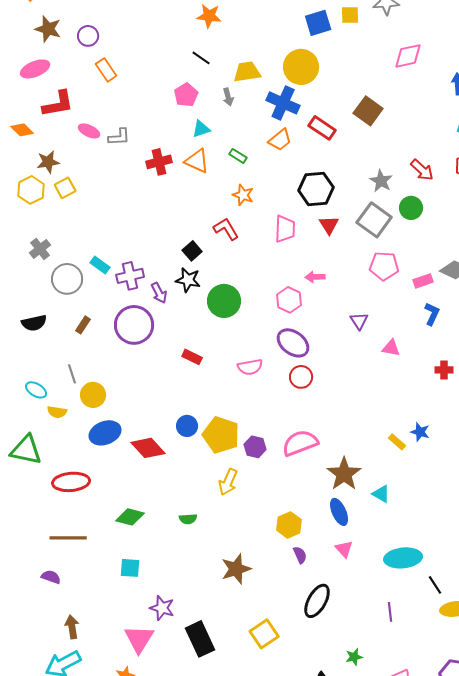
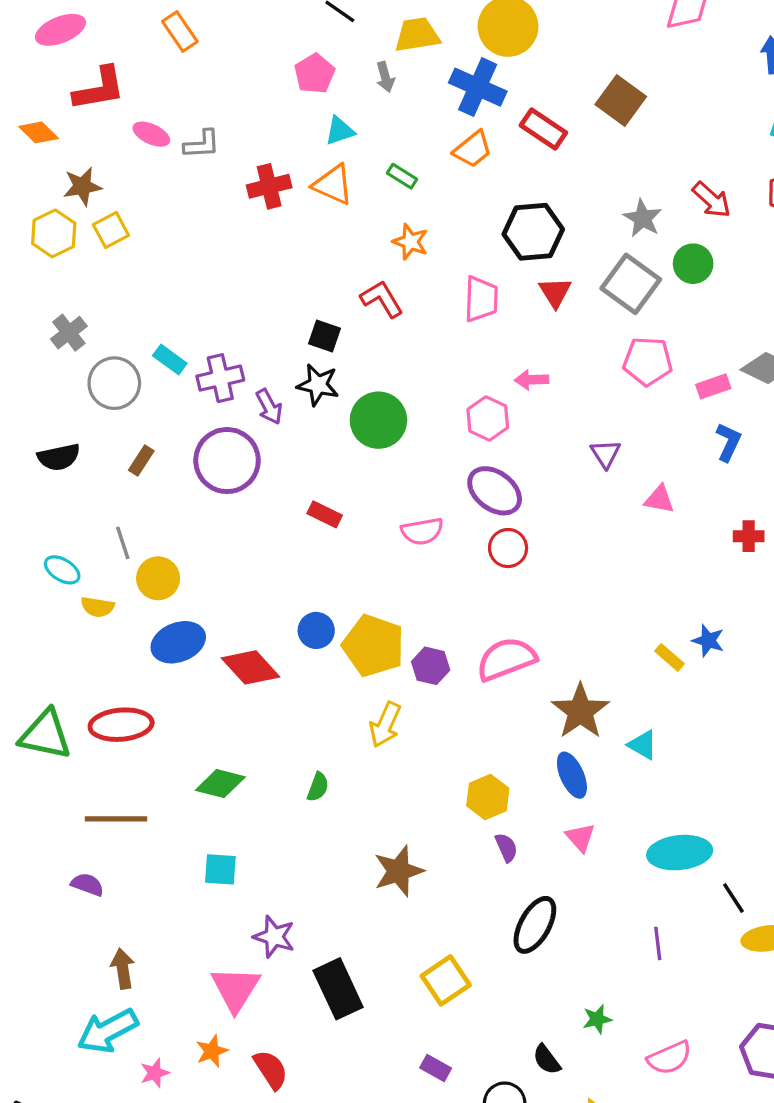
black square: (192, 251) -> (325, 336), turned -30
green triangle: (26, 450) -> (45, 735), moved
green semicircle: (188, 519) -> (318, 787), turned -66

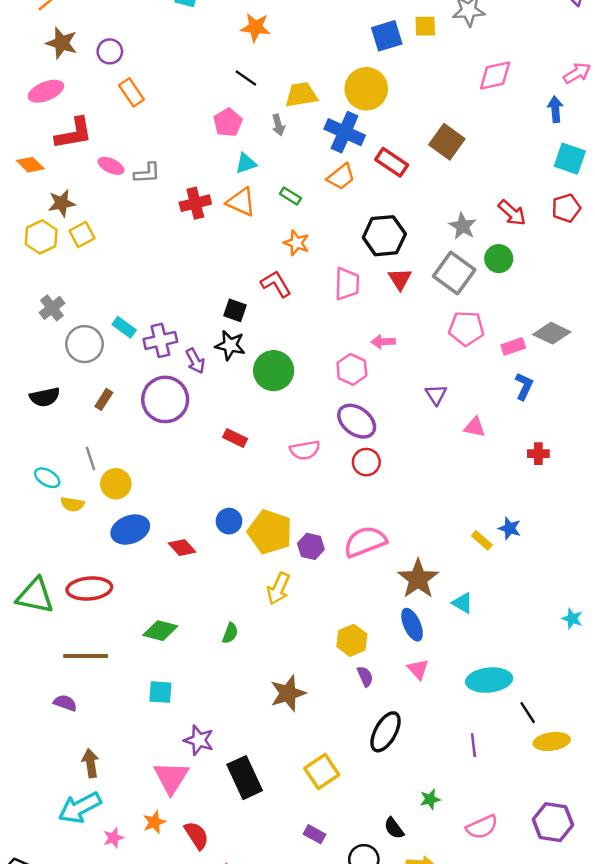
red diamond: (251, 667) -> (182, 548), size x0.7

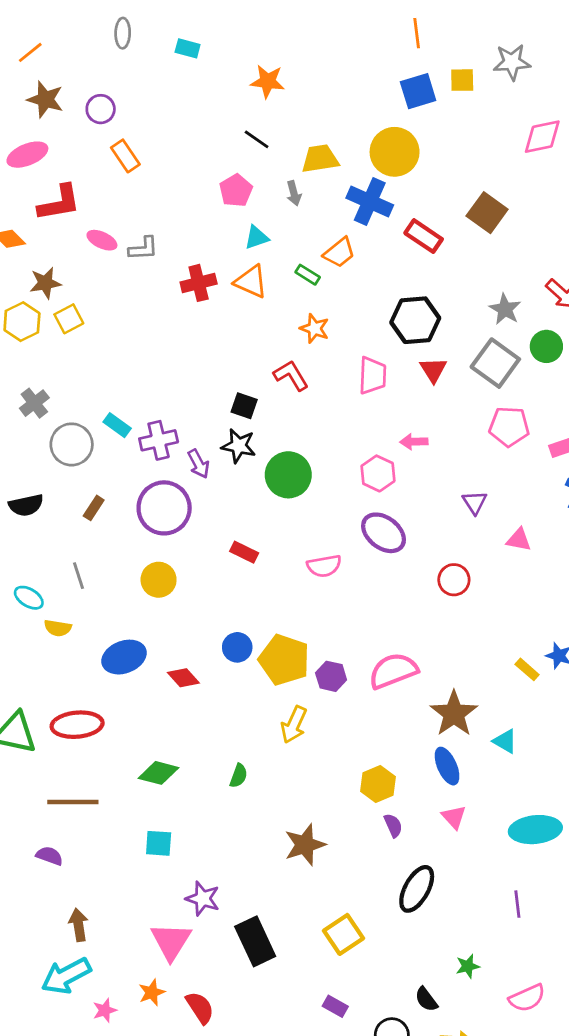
orange trapezoid: (341, 177) -> (339, 253), moved
red circle: (366, 462) -> (454, 580), moved
yellow circle: (116, 484) -> (159, 580), moved

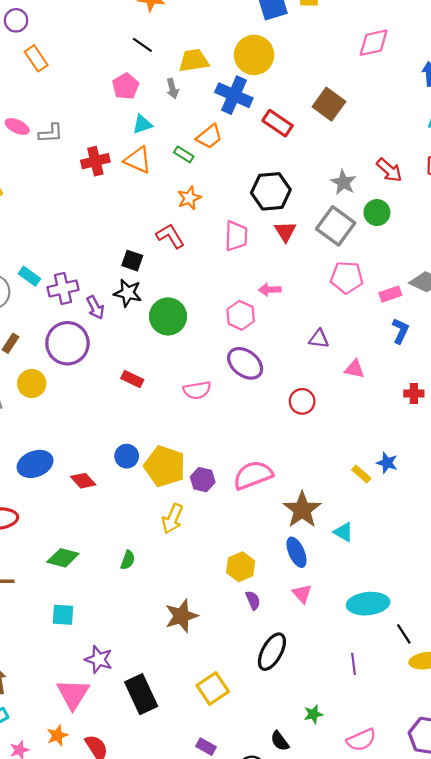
orange star: (315, 329) -> (189, 198), turned 30
purple triangle: (475, 502) -> (319, 339), turned -50
yellow circle: (159, 580) -> (32, 383), moved

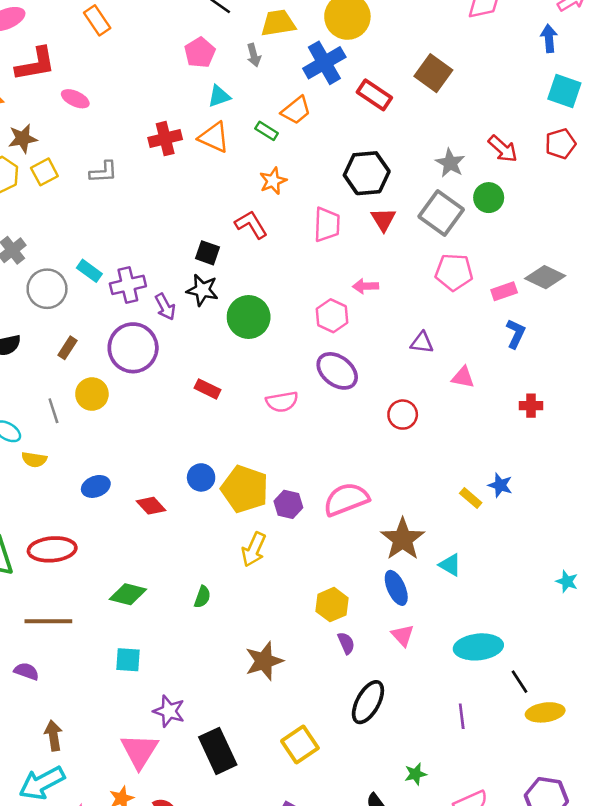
blue cross: (234, 95) -> (324, 63), turned 36
gray L-shape: (51, 133) -> (104, 172), moved
blue ellipse: (35, 464) -> (96, 486), size x0.7

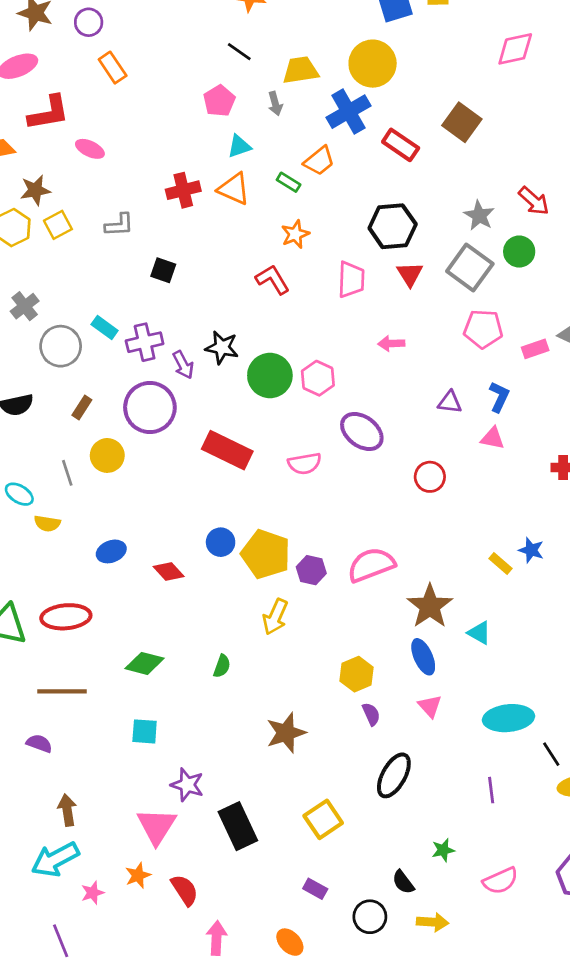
black square: (207, 253) -> (163, 270), moved
pink hexagon: (332, 316) -> (318, 378), moved
blue L-shape: (516, 334) -> (499, 397), moved
red rectangle: (207, 389) -> (227, 450), size x1.8

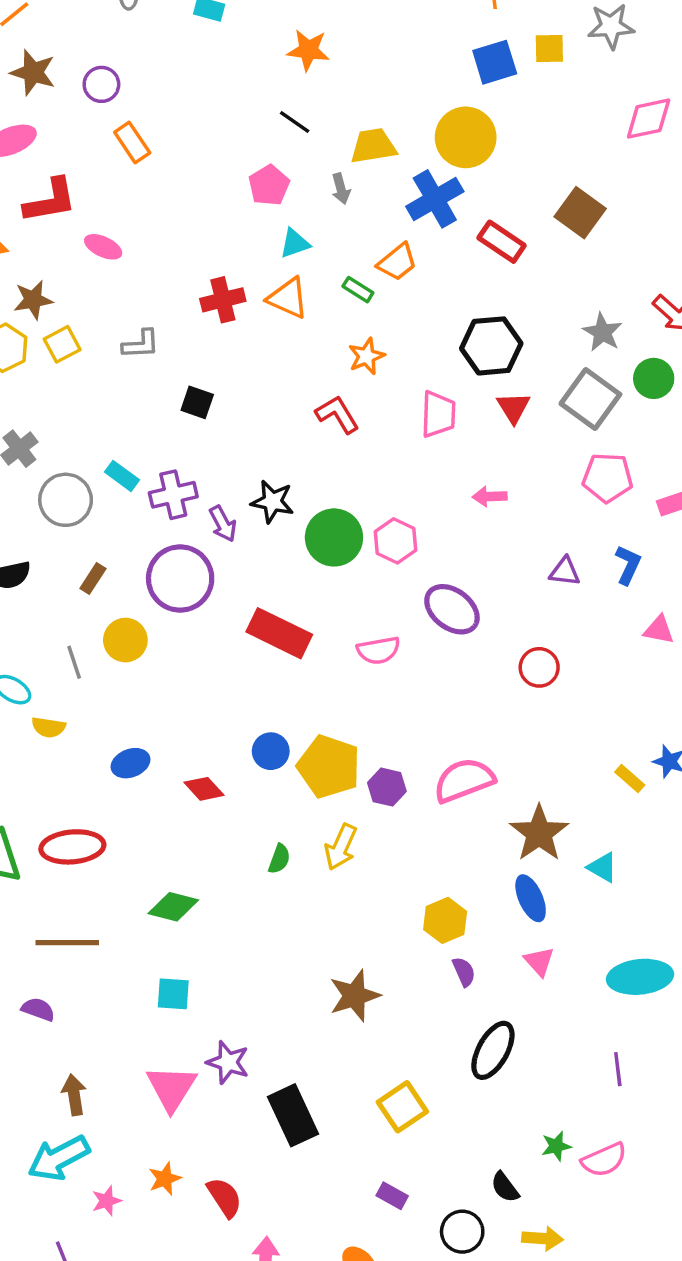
pink triangle: (493, 438) -> (659, 630), moved
green semicircle: (222, 666) -> (279, 859), moved
pink triangle: (157, 826) -> (172, 1088), moved
pink semicircle: (501, 881) -> (604, 1160), moved

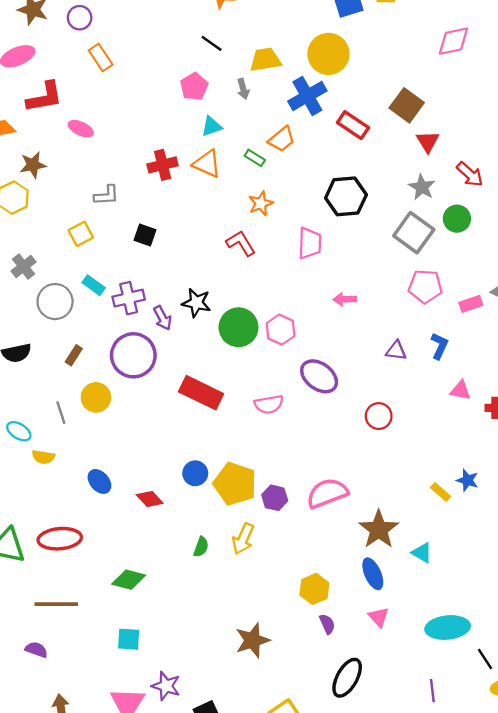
yellow square: (62, 344) -> (81, 234), moved
red triangle: (513, 408) -> (428, 142), moved
blue ellipse: (131, 763) -> (99, 481), turned 70

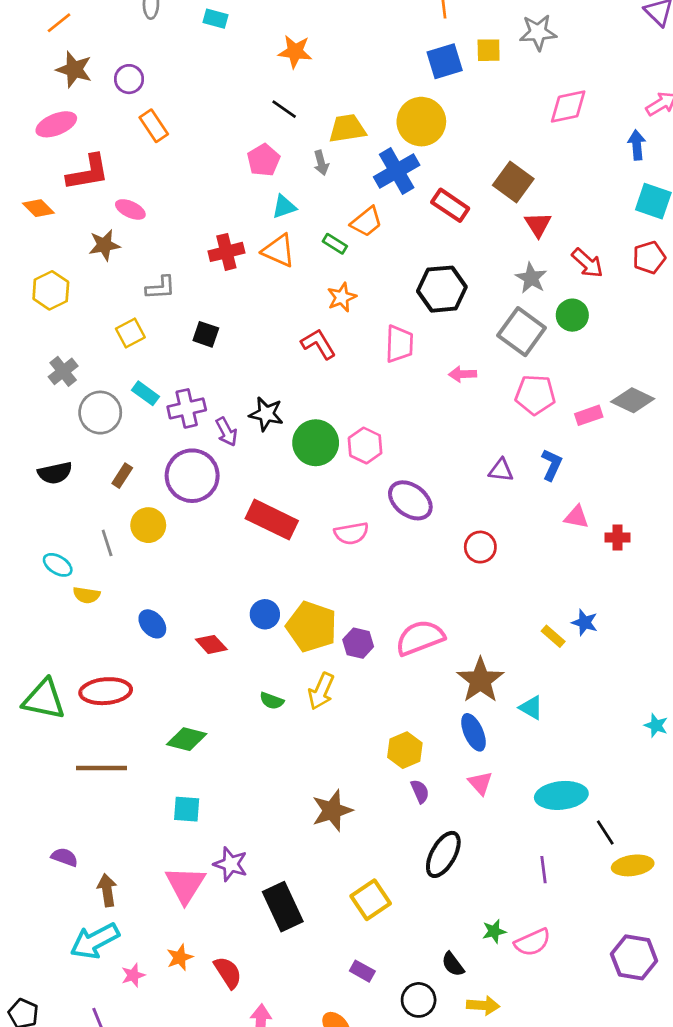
brown star: (33, 165) -> (104, 245), moved
pink arrow: (345, 299) -> (463, 374), moved
green semicircle: (201, 547) -> (272, 701), turned 90
purple semicircle: (36, 650) -> (65, 857), moved

